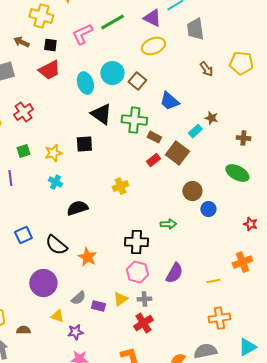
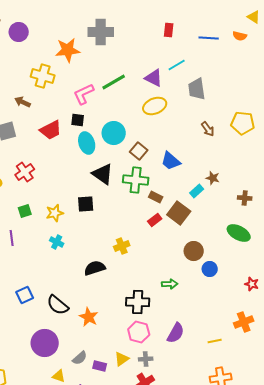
black square: (50, 45) -> (78, 120), moved
brown square: (137, 81) -> (139, 151), moved
black semicircle: (77, 208) -> (95, 268), moved

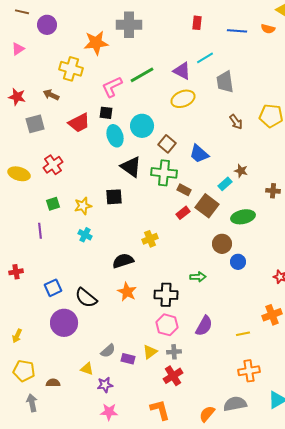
green ellipse: (239, 233) -> (243, 217), moved, turned -40
orange star: (89, 317) -> (127, 292), moved
purple circle: (45, 343) -> (64, 323), moved

